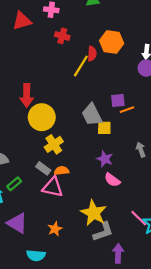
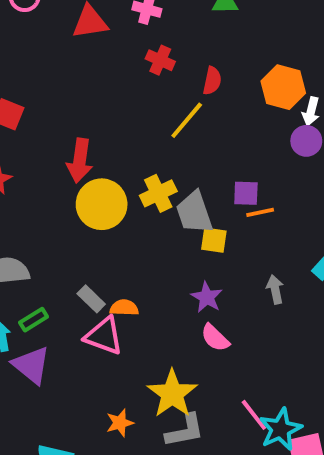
orange hexagon: (112, 42) -> (283, 87), moved
red semicircle: (92, 54) -> (212, 81), moved
yellow cross: (54, 144) -> (158, 193), moved
purple triangle: (17, 223) -> (31, 365), moved
orange star: (55, 229) -> (120, 423), moved

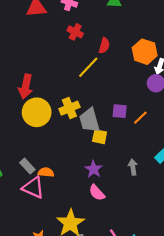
orange line: (260, 212) -> (140, 118), moved, turned -35

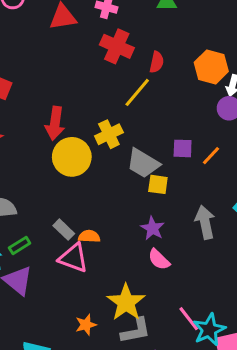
red cross: (75, 32) -> (117, 46), size x1.5
yellow cross: (69, 108) -> (109, 134), moved
gray trapezoid: (89, 120) -> (143, 163), turned -40
gray arrow: (133, 167) -> (205, 222), size x1.5

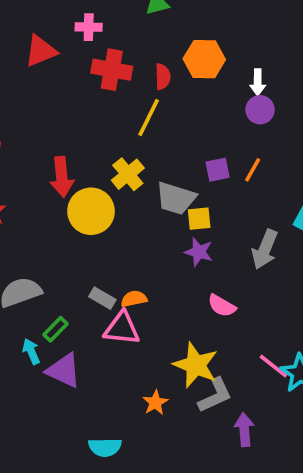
orange hexagon: (211, 67) -> (204, 59), moved
gray arrow: (205, 222) -> (265, 249), turned -132
purple star: (153, 228) -> (199, 252), moved

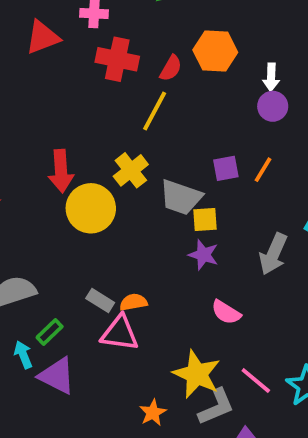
red semicircle: (163, 77) -> (171, 68), turned 30
pink line: (273, 366) -> (256, 381), moved

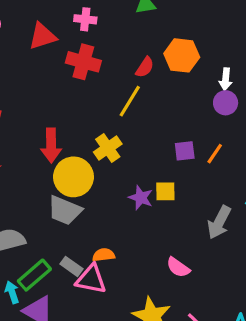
red cross: (117, 59) -> (83, 62), moved
gray trapezoid: (181, 197) -> (65, 210), moved
purple star: (203, 255) -> (141, 198), moved
gray rectangle: (100, 300) -> (71, 266), moved
green rectangle: (50, 332) -> (34, 275), size x1.5

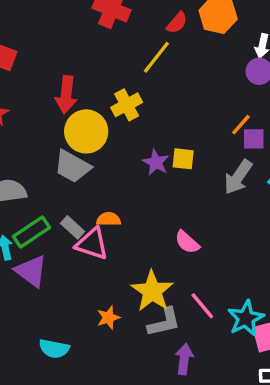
purple square: (185, 151) -> (254, 139), moved
gray arrow: (219, 222) -> (238, 177), moved

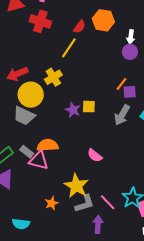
red arrow: (66, 95) -> (17, 74), turned 65
orange semicircle: (109, 219) -> (48, 145), size x1.5
pink line: (202, 306) -> (108, 202), moved

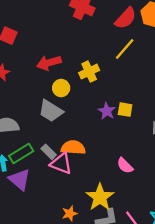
red semicircle: (79, 27) -> (126, 18), size x1.5
yellow line: (69, 48) -> (125, 49), moved
yellow circle: (31, 95) -> (61, 88), size x0.6

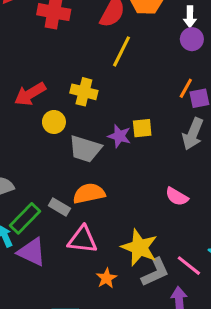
yellow cross: (89, 72) -> (84, 92), turned -36
gray trapezoid: (51, 111) -> (85, 149), moved
pink triangle: (61, 163) -> (82, 240), moved
pink semicircle: (125, 166) -> (177, 197), moved

